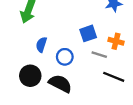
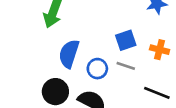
blue semicircle: (41, 45) -> (69, 54), size x1.5
gray line: (99, 55) -> (126, 66), moved

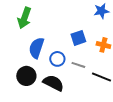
gray line: (126, 66) -> (78, 65), moved

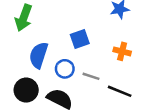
blue square: (78, 38) -> (80, 39), moved

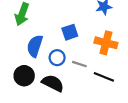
orange cross: (122, 51) -> (106, 43), size x1.5

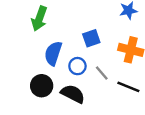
gray line: (79, 64) -> (102, 73), turned 32

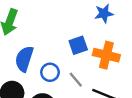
blue square: (91, 38) -> (78, 45), moved

